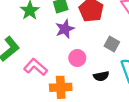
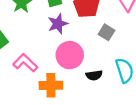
gray square: (112, 44) -> (106, 32), moved
pink circle: (77, 58) -> (70, 55), size x1.5

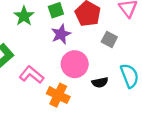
orange cross: (51, 85) -> (58, 95), turned 30

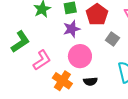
pink L-shape: (31, 75) -> (42, 60), turned 100
black semicircle: (100, 82) -> (90, 81), moved

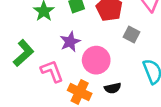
purple star: (72, 29) -> (70, 42), moved
pink L-shape: (42, 60) -> (52, 71), turned -70

